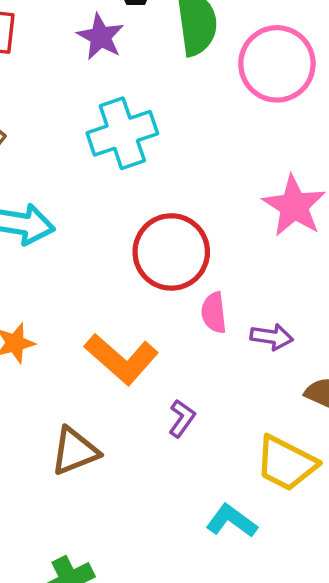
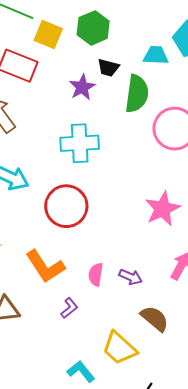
red circle: (171, 252) -> (66, 206), moved
pink semicircle: (214, 313) -> (96, 274), moved

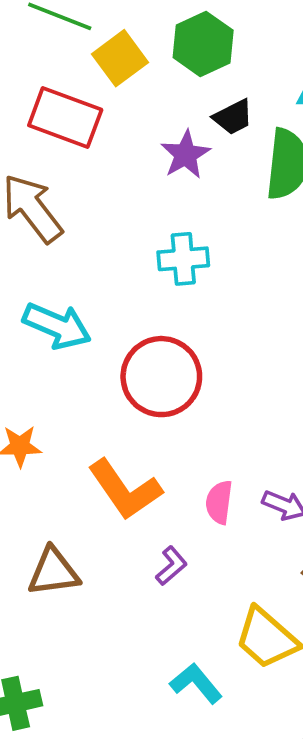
yellow square: (48, 35) -> (120, 58), turned 32
black trapezoid: (108, 68) -> (233, 117), turned -40
cyan cross: (80, 143) -> (183, 259), size x0.7

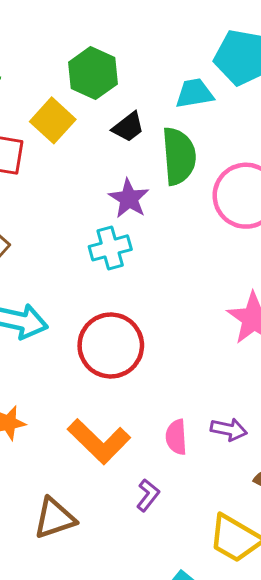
yellow square: (120, 58) -> (53, 120), moved
purple star: (185, 155) -> (129, 199), moved

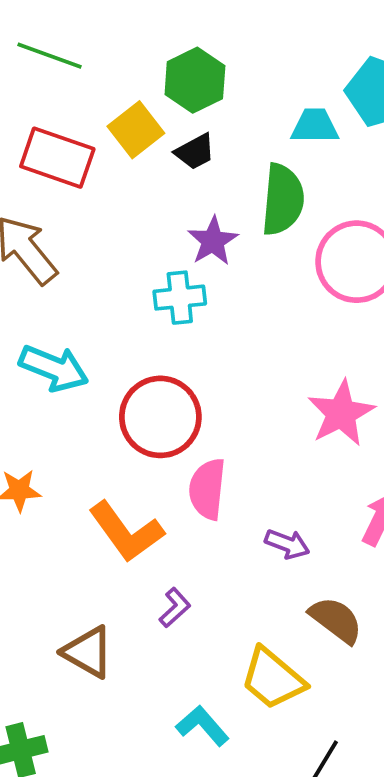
black trapezoid: (128, 127) -> (195, 152), moved
pink semicircle: (176, 437) -> (207, 489), moved, size x1.4
brown triangle: (55, 518) -> (88, 652), moved, turned 39

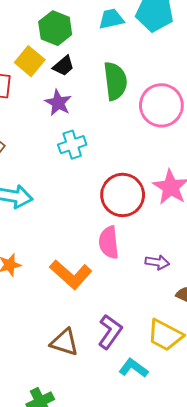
cyan trapezoid: (315, 126) -> (111, 19), moved
purple star: (213, 241) -> (58, 103), moved
red circle: (160, 417) -> (123, 195), moved
purple L-shape: (175, 608) -> (110, 332), moved, size x1.6

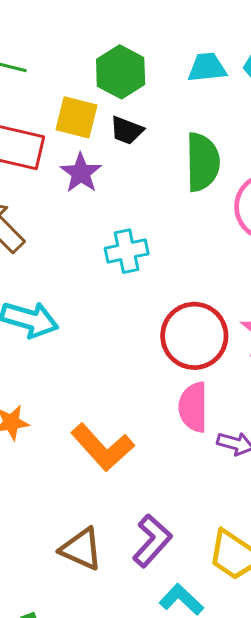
yellow square: (30, 61) -> (76, 117), turned -32
black trapezoid: (63, 66) -> (127, 130), turned 55
purple star: (58, 103) -> (81, 173), moved
pink semicircle: (109, 242) -> (193, 407), moved

